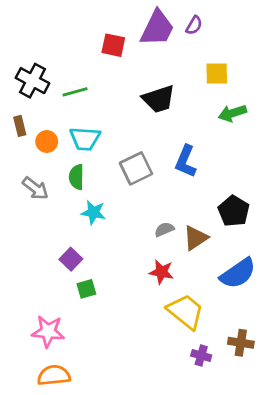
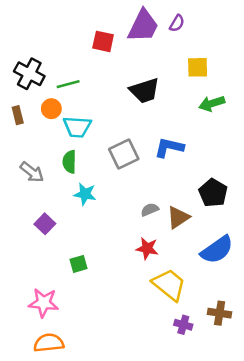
orange circle: (47, 142) -> (51, 109), moved
blue L-shape: (186, 161) -> (169, 148), turned 80
purple square: (71, 259) -> (45, 224), moved

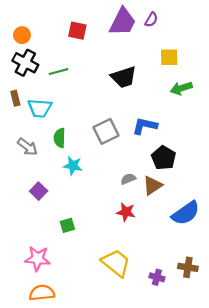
red square: (103, 41) -> (77, 31), moved
orange circle: (51, 109) -> (22, 35), moved
cyan trapezoid: (77, 127) -> (40, 108), moved
black pentagon: (213, 193) -> (164, 158), moved
yellow trapezoid: (169, 285) -> (116, 263), moved

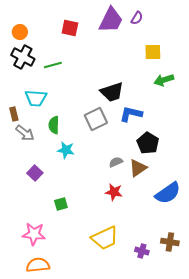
black trapezoid: (124, 77) -> (112, 92), moved
brown rectangle: (15, 98) -> (14, 114), moved
yellow trapezoid: (116, 263) -> (105, 238), turned 116

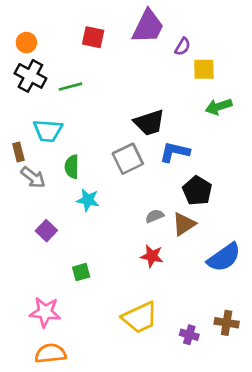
purple semicircle: (137, 18) -> (183, 47), moved

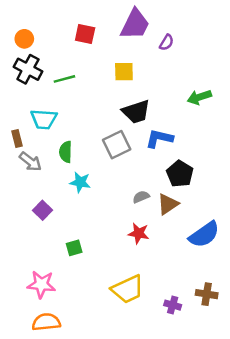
yellow square: (204, 69) -> (124, 72), moved

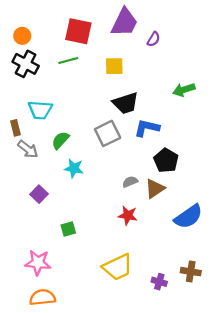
red square: (85, 34) -> (78, 31), size x1.4
green line: (64, 79) -> (68, 61), moved
green semicircle: (66, 152) -> (60, 140), turned 42

